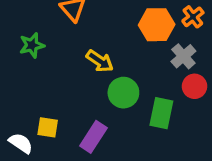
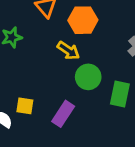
orange hexagon: (157, 25) -> (83, 20), moved

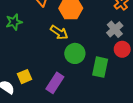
yellow square: (25, 106) -> (24, 77), turned -32

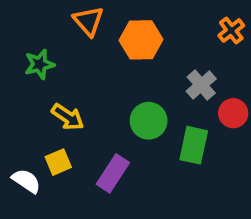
gray cross: (115, 29) -> (201, 85), moved
yellow arrow: (59, 32) -> (68, 117), moved

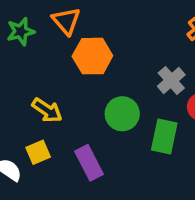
orange hexagon: (141, 40) -> (92, 56), moved
green star: (39, 64) -> (21, 32), moved
purple rectangle: (113, 173) -> (89, 163), turned -60

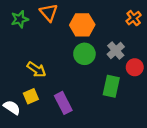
orange hexagon: (92, 56) -> (82, 25), moved
green circle: (122, 114) -> (84, 54), moved

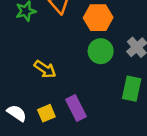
yellow square: (31, 96) -> (46, 113), moved

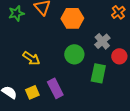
green circle: (101, 51) -> (74, 54), moved

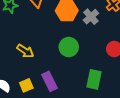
gray cross: (102, 41) -> (91, 17), moved
green rectangle: (98, 73) -> (94, 79), moved

